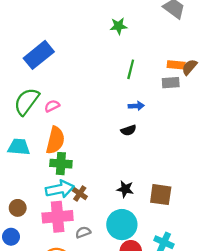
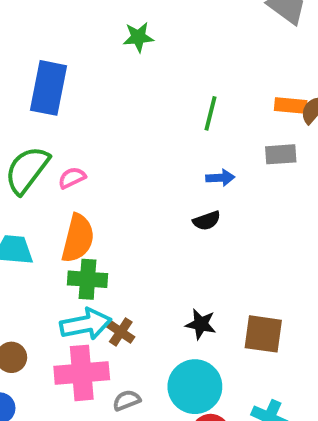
green star: (119, 26) -> (138, 37), moved
blue rectangle: (39, 55) -> (49, 88), turned -40
gray rectangle: (171, 83) -> (281, 154), moved

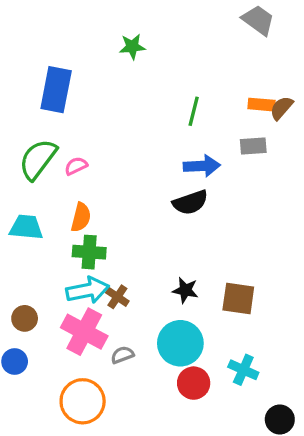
blue arrow: (220, 178) -> (202, 166), size x1.5
black semicircle: (207, 221) -> (190, 202), size x1.5
orange semicircle: (78, 238) -> (81, 217), size x0.7
pink cross: (82, 373) -> (84, 332), turned 33

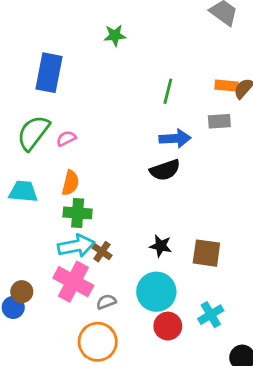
brown circle: (25, 318) -> (22, 292), moved
cyan cross: (243, 370) -> (211, 315), turned 35
orange circle: (83, 401) -> (98, 342), moved

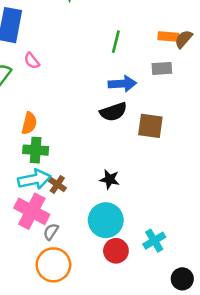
pink semicircle: (66, 139) -> (32, 61), moved, turned -102
brown square: (206, 253) -> (150, 126), moved
gray semicircle: (106, 302) -> (51, 232), moved, turned -36

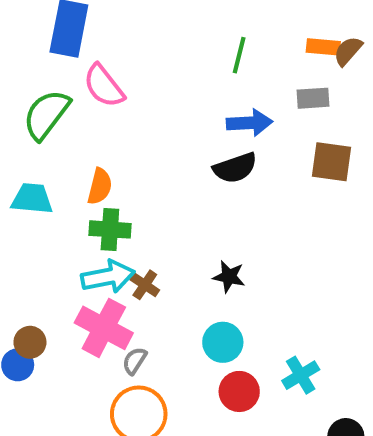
pink semicircle: (32, 61) -> (104, 86), size x1.6
brown square: (150, 126) -> (331, 162), moved
cyan circle: (106, 220) -> (223, 342), size x0.7

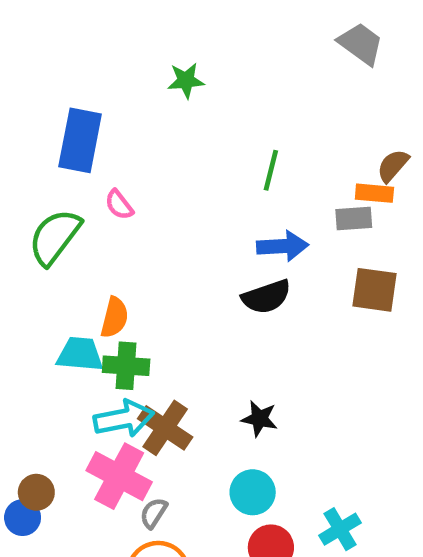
orange rectangle: (323, 47) -> (374, 193), moved
pink semicircle: (104, 86) -> (119, 205), size x0.6
cyan trapezoid: (32, 199) -> (80, 354), moved
brown cross: (145, 285) -> (165, 428), size x1.6

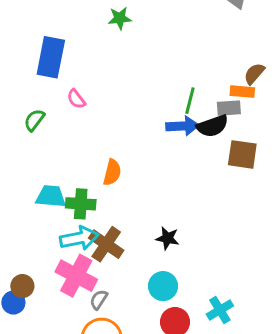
green line: (271, 170) -> (190, 101), moved
green semicircle: (55, 237) -> (34, 120), size x0.6
black semicircle: (266, 297) -> (212, 126), moved
orange semicircle: (115, 317) -> (112, 172), moved

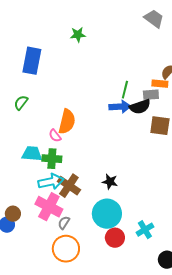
pink semicircle: (76, 99) -> (55, 136), moved
orange semicircle: (112, 172) -> (67, 122), moved, size x1.4
cyan circle: (163, 286) -> (107, 214), size x1.5

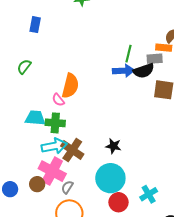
blue rectangle: (32, 61) -> (35, 25), size x0.6
brown circle: (13, 214) -> (37, 184), moved

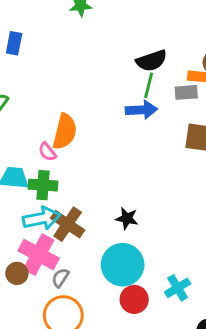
black semicircle: (144, 71) -> (152, 61), moved

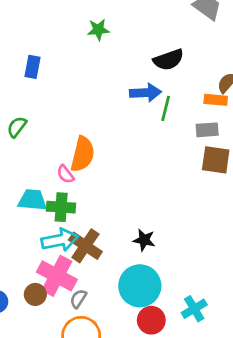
black semicircle: (152, 61) -> (168, 60), moved
gray rectangle: (186, 92) -> (207, 130), moved
blue arrow: (141, 110) -> (146, 93), moved

